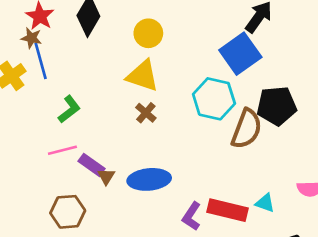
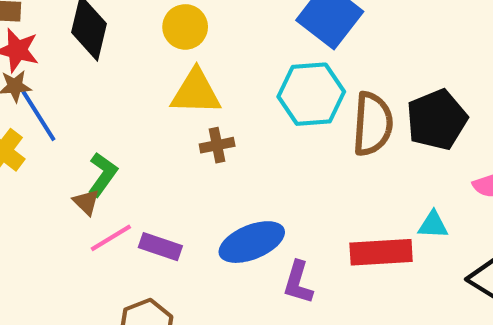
black pentagon: (277, 106) -> (437, 120), moved
brown cross: (146, 113) -> (217, 145), turned -35
brown triangle: (106, 176) -> (86, 202), moved
purple L-shape: (192, 216) -> (298, 283), moved

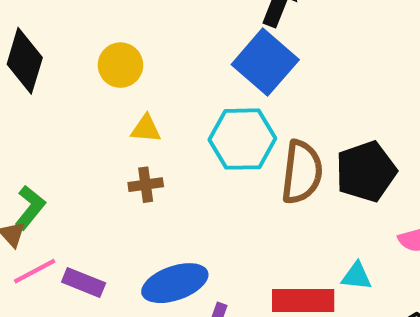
yellow triangle: (196, 92) -> (146, 129), moved, size x0.6

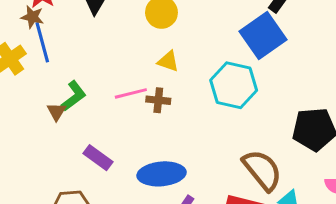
brown semicircle: (302, 172) -> (262, 170), moved, turned -60
pink line: (35, 271) -> (131, 93), moved

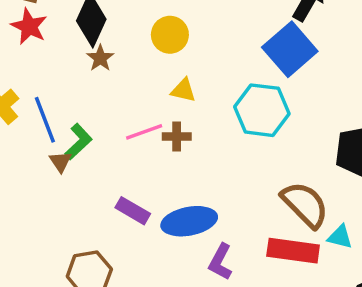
brown star: (32, 17) -> (100, 58), moved, turned 30
blue line: (42, 42) -> (45, 120), moved
purple rectangle: (98, 158) -> (133, 211), moved

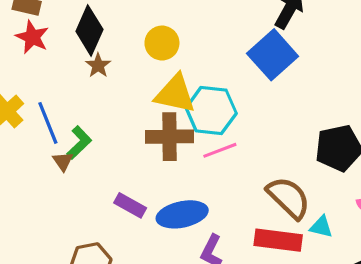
yellow triangle: (183, 90) -> (175, 94), size x1.8
cyan hexagon: (262, 110) -> (211, 111), moved
pink line: (144, 132) -> (220, 150), moved
brown cross: (177, 136) -> (169, 137), size x1.8

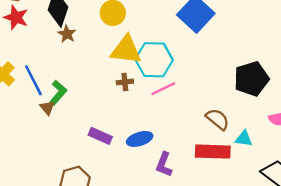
brown cross: (169, 137) -> (125, 82), size x0.5
brown semicircle: (289, 198) -> (218, 119), size x0.7
blue ellipse: (182, 214) -> (140, 139), size x0.7

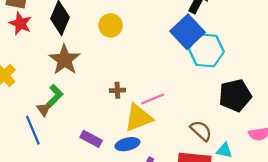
brown star: (67, 34) -> (64, 60), moved, size x1.8
yellow triangle: (126, 50) -> (138, 118), moved, turned -32
cyan hexagon: (154, 60) -> (206, 50), moved
blue line: (33, 80) -> (33, 130), moved

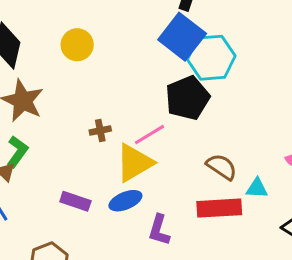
black pentagon: (235, 95) -> (188, 98), moved

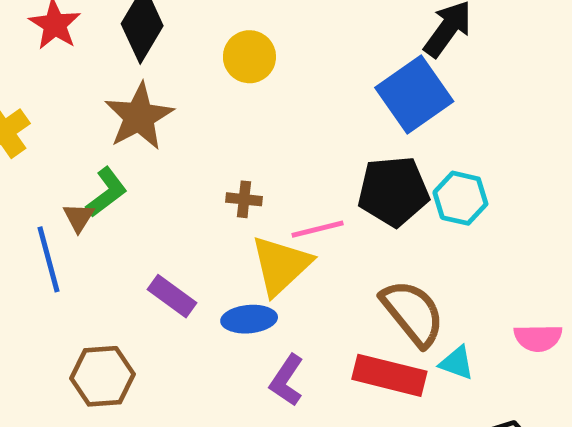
cyan hexagon: (211, 58) -> (460, 198), moved, size x0.7
yellow triangle: (134, 163) -> (281, 265), turned -30
brown semicircle: (222, 167) -> (413, 313), size x1.4

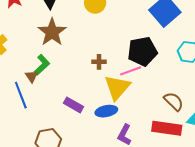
black pentagon: (393, 191) -> (142, 51), moved
brown semicircle: (413, 313) -> (174, 101), size x0.7

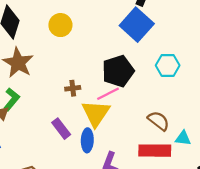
purple rectangle: (74, 105) -> (61, 129), moved, turned 30
blue ellipse: (106, 111) -> (87, 140), turned -70

